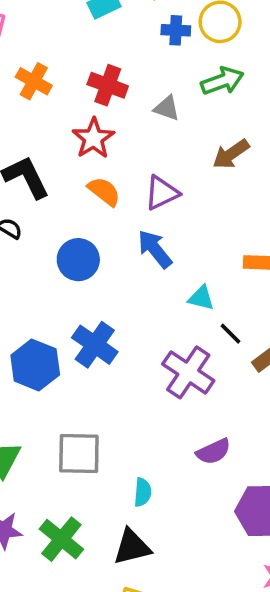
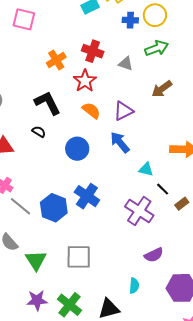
orange cross: (34, 81) -> (56, 60), moved, turned 30
cyan semicircle: (143, 492) -> (134, 286), moved

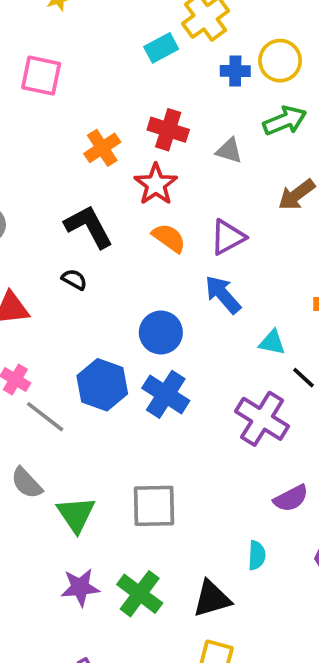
blue circle: (77, 149) -> (161, 332), moved
blue hexagon: (54, 208) -> (102, 385), moved

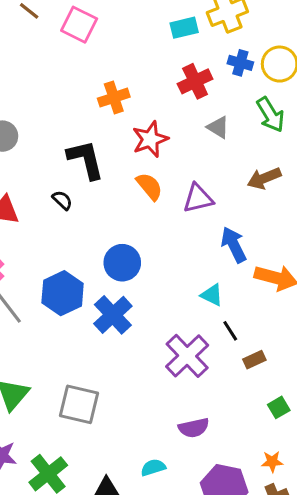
green arrow: (285, 121) -> (270, 115), turned 66
red cross: (168, 130) -> (195, 81), moved, turned 32
blue arrow: (223, 295) -> (234, 245), moved
cyan semicircle: (257, 555) -> (153, 467), turned -125

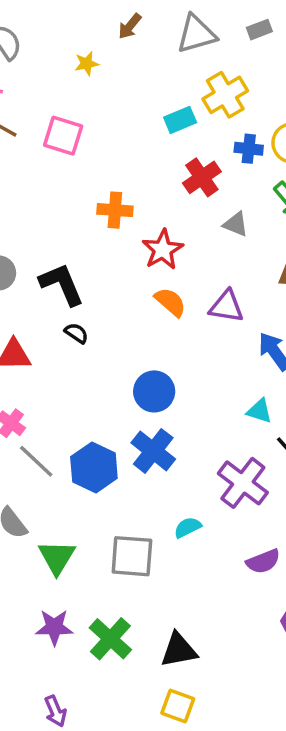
orange cross: (114, 98) -> (115, 210), turned 32
black L-shape: (86, 160) -> (62, 284), moved
purple triangle: (198, 198) -> (226, 306), turned 32
blue hexagon: (63, 293) -> (94, 468), moved
cyan semicircle: (153, 467) -> (188, 527), moved

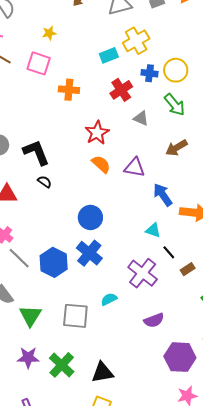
yellow star: (87, 64) -> (49, 33), moved
orange cross: (115, 210) -> (69, 90), moved

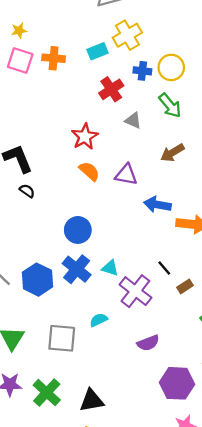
yellow star: (49, 33) -> (19, 31), moved
orange cross: (69, 90) -> (54, 58), moved
blue arrow: (163, 195) -> (157, 205), turned -45
cyan triangle: (153, 230) -> (110, 268), moved

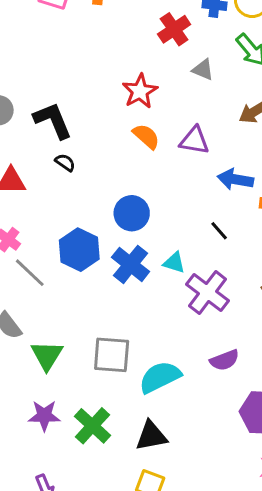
black line: (164, 268) -> (219, 231), moved
blue hexagon: (37, 280) -> (79, 250), moved
cyan semicircle: (99, 320) -> (160, 377), moved, size x1.8

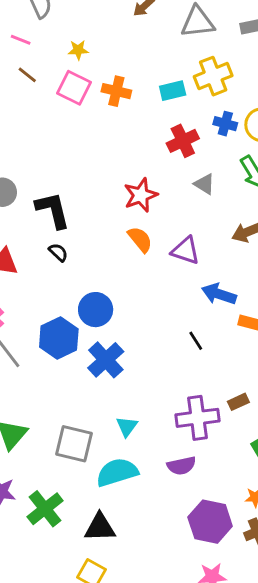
blue circle: (132, 213) -> (96, 310), moved
cyan triangle: (174, 263) -> (127, 426), moved, turned 40
purple cross: (208, 292) -> (198, 418), moved, turned 36

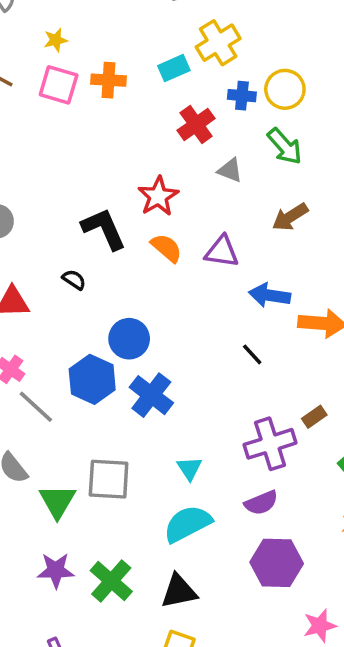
black L-shape: (53, 210) -> (104, 229), moved
gray square: (74, 444) -> (109, 479), moved
purple hexagon: (210, 522) -> (277, 563), moved

